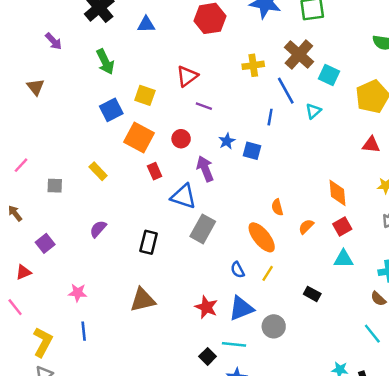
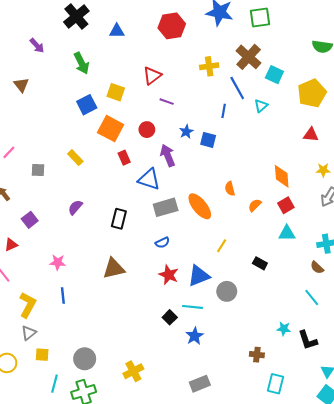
gray rectangle: (203, 229) -> (166, 207), turned 45
orange ellipse: (262, 237) -> (200, 206), moved
blue semicircle: (238, 270) -> (162, 243), moved, turned -88

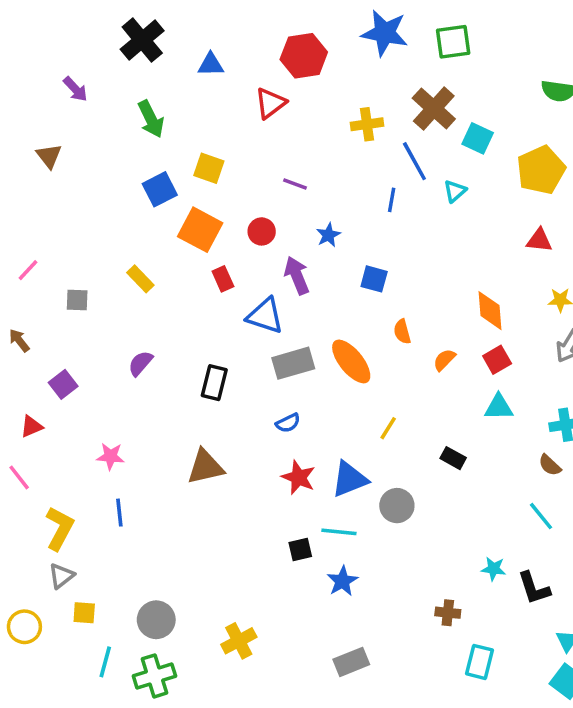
red triangle: (152, 76) -> (270, 103), moved
blue square: (208, 140) -> (374, 279), moved
black square: (170, 317) -> (300, 549), turned 32

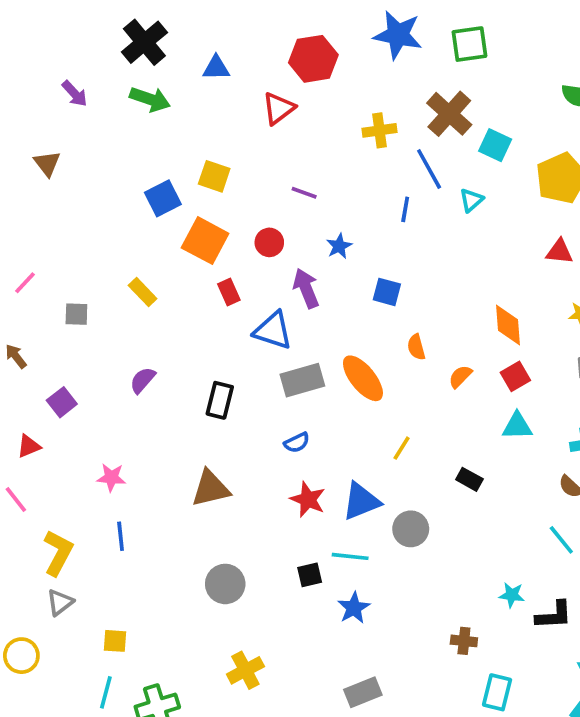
green arrow: (151, 119) -> (150, 99), moved, turned -45
black L-shape: (534, 588) -> (554, 615), turned -75
yellow square: (84, 613) -> (115, 641), moved
gray circle: (156, 620) -> (225, 584), moved

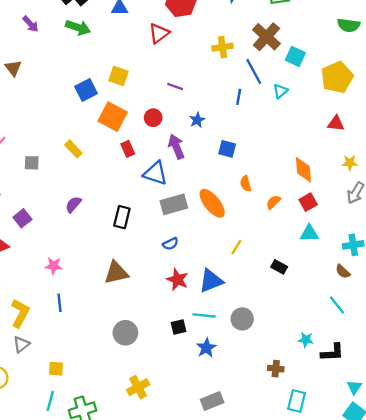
gray circle: (411, 529) -> (242, 319), moved

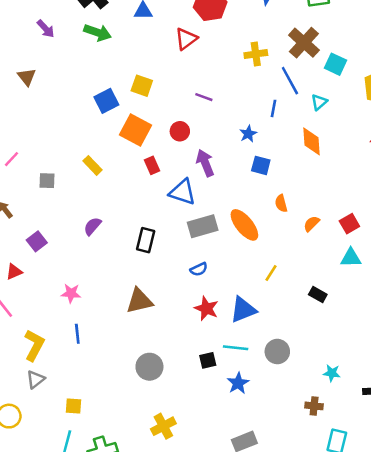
blue star: (197, 120) -> (248, 134), moved
orange diamond: (303, 170) -> (311, 141), moved
cyan star: (306, 340) -> (332, 373), moved

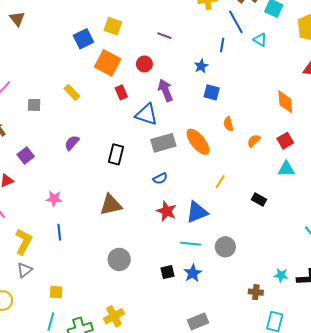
cyan triangle: (319, 102) -> (260, 40), turned -48
orange diamond: (311, 141) -> (285, 102), moved
black square: (208, 360) -> (168, 272), moved
cyan star: (332, 373) -> (281, 275), moved
yellow cross: (163, 426) -> (114, 316), moved

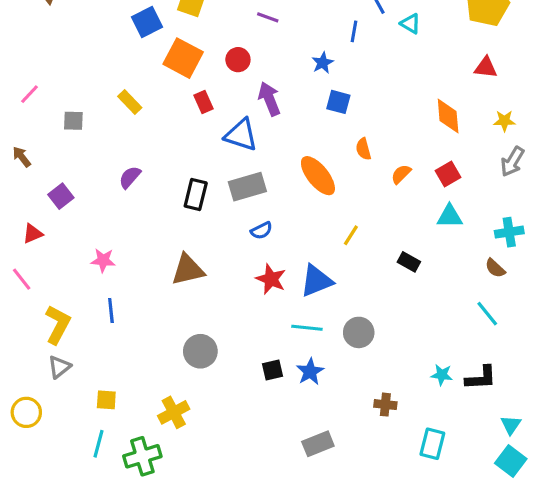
gray rectangle: (163, 143) -> (247, 187), moved
brown cross: (256, 292) -> (385, 405), moved
yellow cross: (114, 316) -> (174, 412), moved

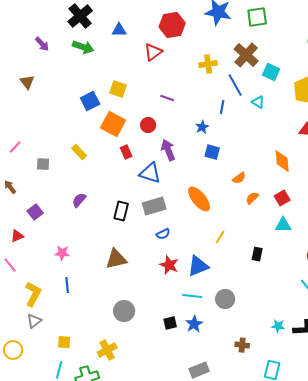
orange semicircle: (363, 149) -> (239, 178), moved, turned -112
black rectangle: (409, 262) -> (257, 254), turned 72

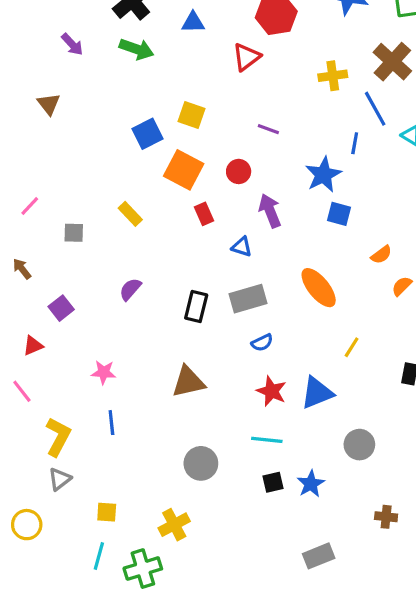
blue star: (202, 127) -> (323, 175), size x1.6
blue triangle: (150, 173) -> (242, 247), size x0.6
cyan line: (192, 296) -> (267, 440), moved

